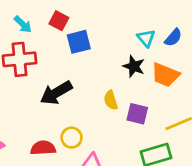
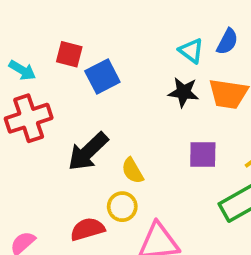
yellow semicircle: (111, 100) -> (132, 171), moved

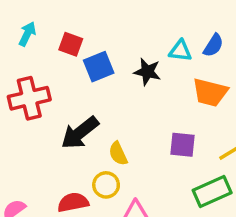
cyan triangle: (191, 51) -> (180, 51), turned -35
cyan arrow: (22, 70) -> (27, 34), moved, turned -100
black star: (183, 92) -> (147, 72), moved

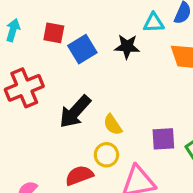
purple square: (182, 145) -> (163, 139), moved

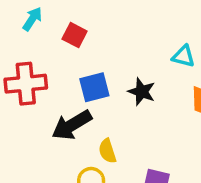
black star: (127, 46) -> (142, 92), moved
blue square: (82, 49) -> (94, 87), moved

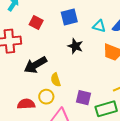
red square: (75, 35) -> (36, 23), moved
blue square: (94, 87) -> (69, 17), moved

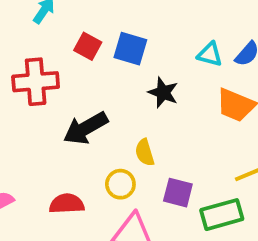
blue square: (69, 17) -> (130, 49), moved, turned 30
yellow semicircle: (56, 80) -> (145, 152), moved
yellow circle: (46, 97) -> (120, 184), moved

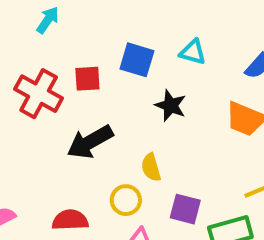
red square: (88, 46) -> (87, 79), moved, turned -32
cyan triangle: (210, 54) -> (193, 52), moved
red cross: (36, 82) -> (39, 94), turned 33

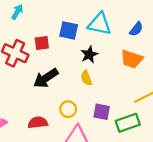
cyan triangle: (193, 52) -> (100, 24), size x1.6
black star: (171, 105) -> (89, 55), turned 30
yellow semicircle: (151, 167) -> (86, 78), moved

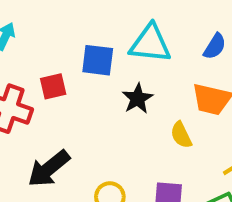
black arrow: (46, 78) -> (49, 169), moved
yellow semicircle: (86, 78) -> (181, 135), moved

